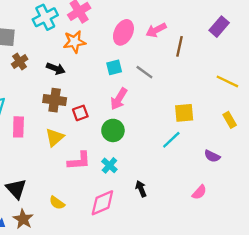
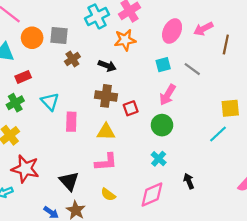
yellow triangle: (55, 137) -> (106, 132), turned 42
pink L-shape: (79, 161) -> (106, 162), moved

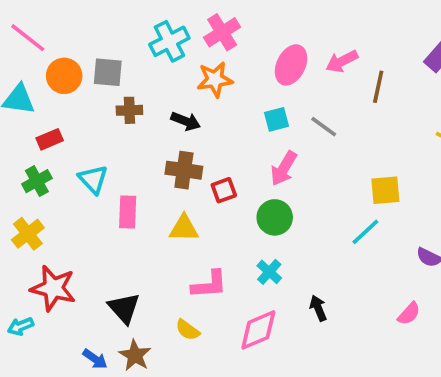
brown cross: (72, 59) -> (129, 110), turned 32
pink L-shape: (106, 162) -> (209, 285), moved

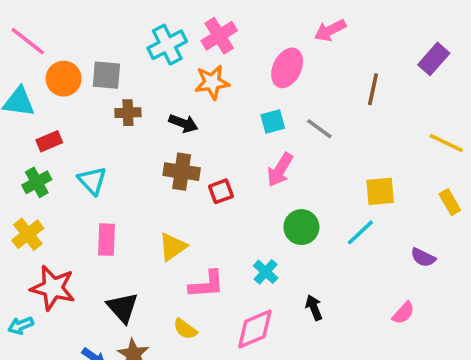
pink arrow: (342, 61) -> (330, 30), moved
pink rectangle: (128, 212) -> (106, 240), moved
green circle: (275, 217) -> (301, 227), moved
yellow triangle: (184, 228) -> (173, 247), moved, turned -36

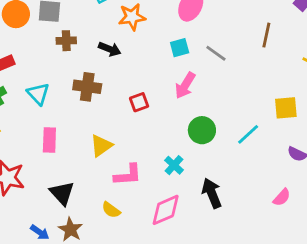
brown line: (373, 89) -> (266, 35), moved
brown cross: (182, 172) -> (87, 87), moved
yellow square: (380, 191) -> (286, 108), moved
black arrow: (314, 308) -> (212, 193), size x1.5

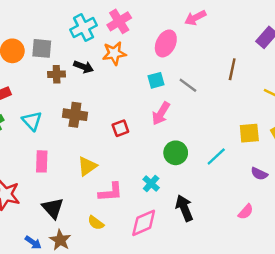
black arrow: (110, 49) -> (84, 67), moved

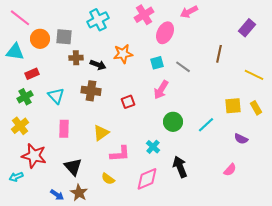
pink cross: (119, 21) -> (144, 15), moved
orange star: (114, 53) -> (123, 54), moved
black arrow: (84, 67) -> (98, 65), moved

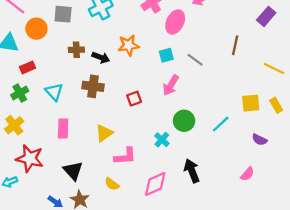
gray square: (64, 37) -> (63, 14), moved
cyan cross: (153, 147) -> (162, 140), moved

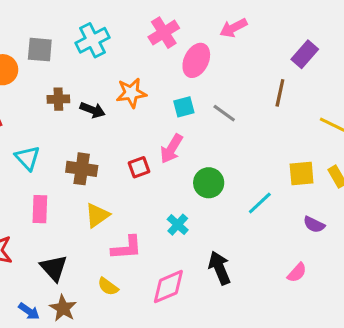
purple rectangle: (266, 16) -> (305, 54), moved
pink arrow: (171, 85) -> (171, 149), moved
brown cross: (93, 86) -> (82, 169), moved
green circle: (184, 121) -> (209, 183), moved

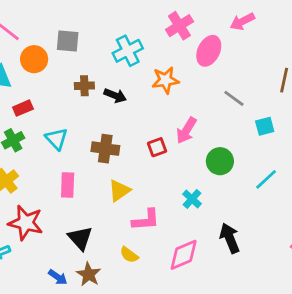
cyan cross: (92, 40) -> (128, 51), moved
orange star: (131, 93) -> (165, 80), moved
cyan square: (184, 107) -> (265, 126), moved

